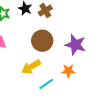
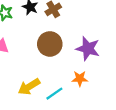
yellow arrow: (31, 67) -> (29, 87), moved

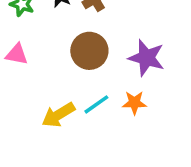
cyan line: (54, 94) -> (96, 104), moved

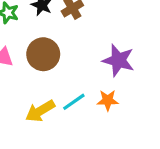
brown circle: (89, 51) -> (43, 54), moved

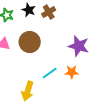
yellow arrow: (40, 111) -> (28, 91), moved, turned -42

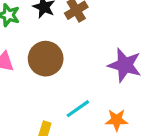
orange star: (72, 72) -> (117, 120), moved

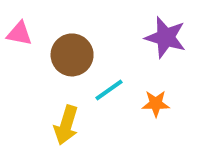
brown circle: (46, 59) -> (72, 55), moved

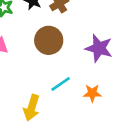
brown circle: (72, 55) -> (49, 40), moved

